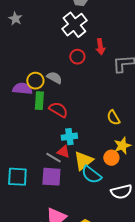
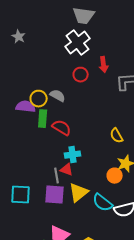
gray line: (53, 158) -> (57, 176), turned 49
yellow triangle: (83, 161) -> (79, 193), moved
cyan semicircle: (91, 175) -> (103, 203), moved

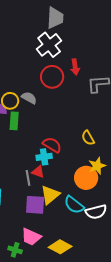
gray trapezoid: (84, 16) -> (55, 18), turned -95
red circle: (81, 75) -> (52, 77), size x1.5
red semicircle: (62, 128) -> (52, 145), moved
orange circle: (115, 176) -> (86, 178), size x1.5
purple square: (55, 195) -> (35, 205), moved

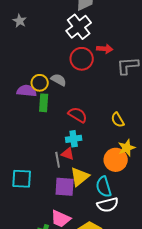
red arrow: (75, 67) -> (105, 49), turned -77
red semicircle: (52, 145) -> (78, 115), moved
cyan semicircle: (74, 205) -> (104, 187), turned 35
white semicircle: (96, 212) -> (108, 205), moved

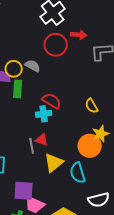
cyan cross: (74, 139) -> (44, 114), moved
purple square: (65, 187) -> (24, 191), moved
white semicircle: (108, 205) -> (99, 200), moved

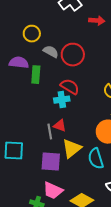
red circle: (56, 45) -> (73, 55), moved
yellow circle: (14, 69) -> (32, 34), moved
purple square: (24, 191) -> (51, 162), moved

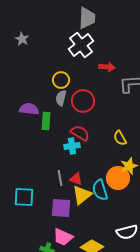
yellow circle: (32, 34) -> (61, 80), moved
gray semicircle: (51, 52) -> (61, 98), turned -105
red triangle: (60, 126) -> (76, 179), moved
cyan semicircle: (96, 159) -> (100, 190), moved

